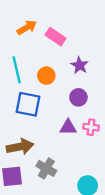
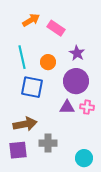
purple circle: (78, 97) -> (76, 81), size x1.6
gray cross: (46, 168) -> (48, 143), turned -30

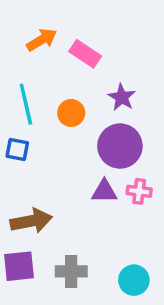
blue square: (32, 87) -> (17, 150), moved, size x0.6
gray cross: (48, 143) -> (71, 271), moved

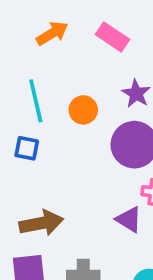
pink rectangle: (85, 54) -> (112, 37), moved
purple triangle: (104, 191) -> (129, 219), moved, turned 32

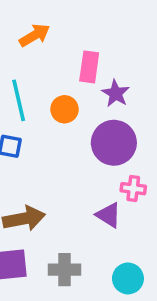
pink rectangle: (112, 37) -> (89, 67), moved, turned 64

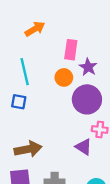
orange circle: (65, 109) -> (64, 77), moved

